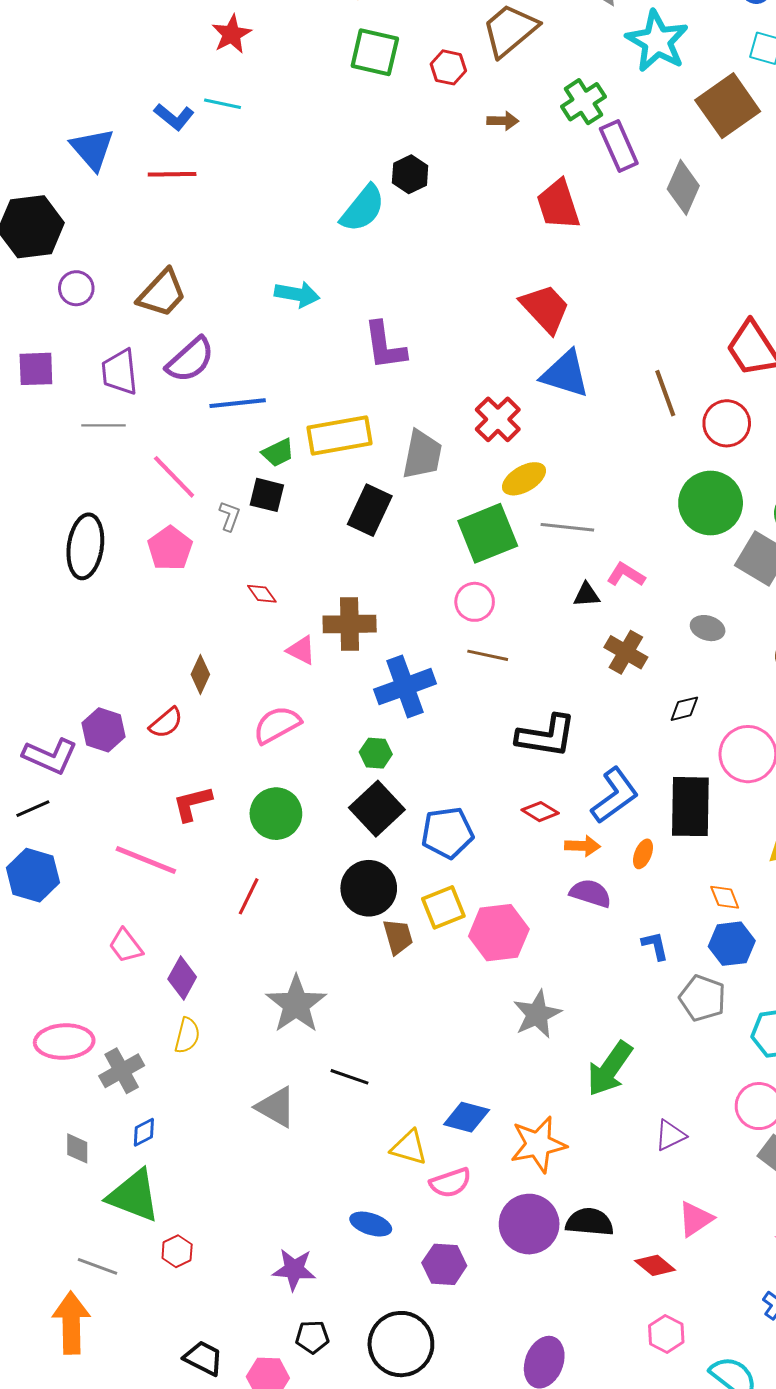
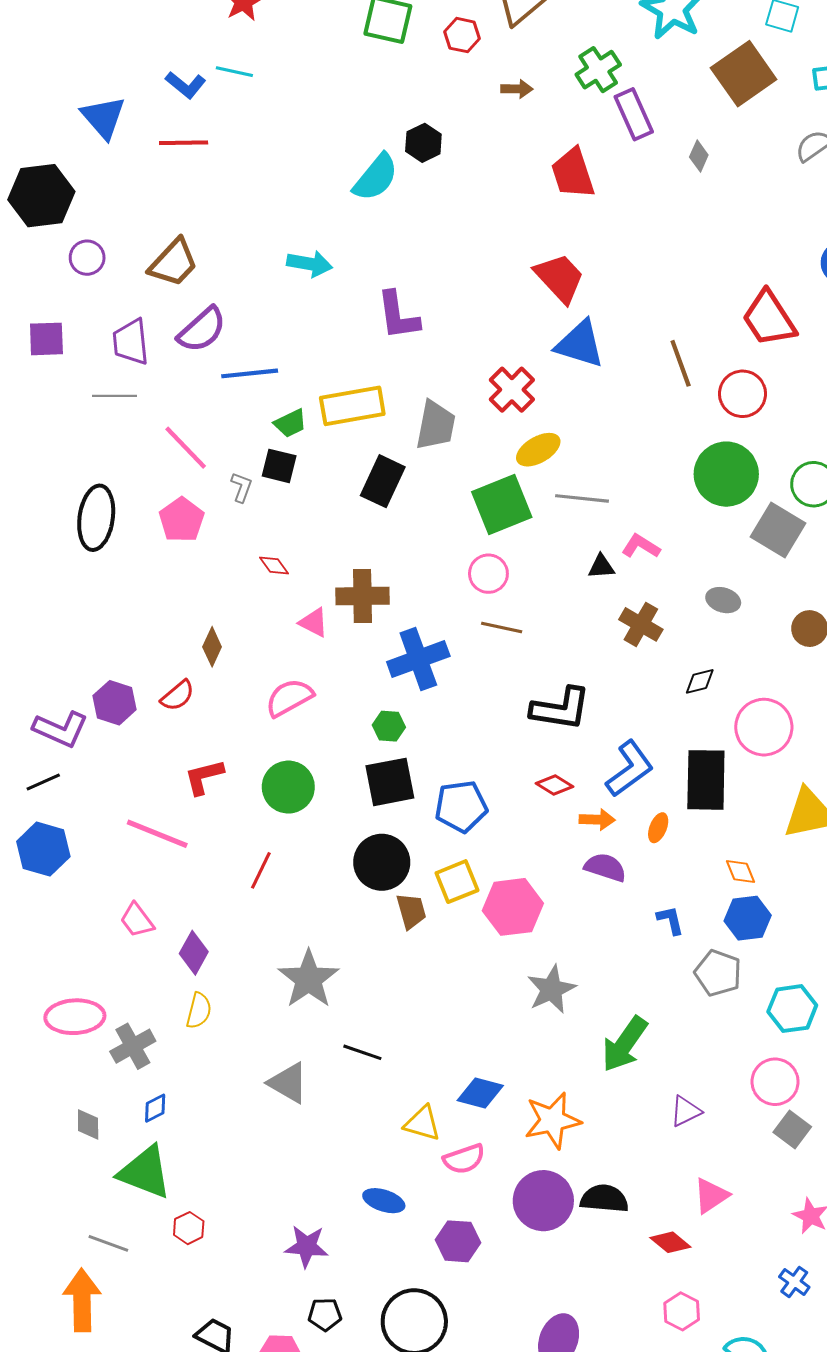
gray diamond: (683, 187) -> (699, 156), size x0.6
black square: (377, 809) -> (390, 782), turned 32

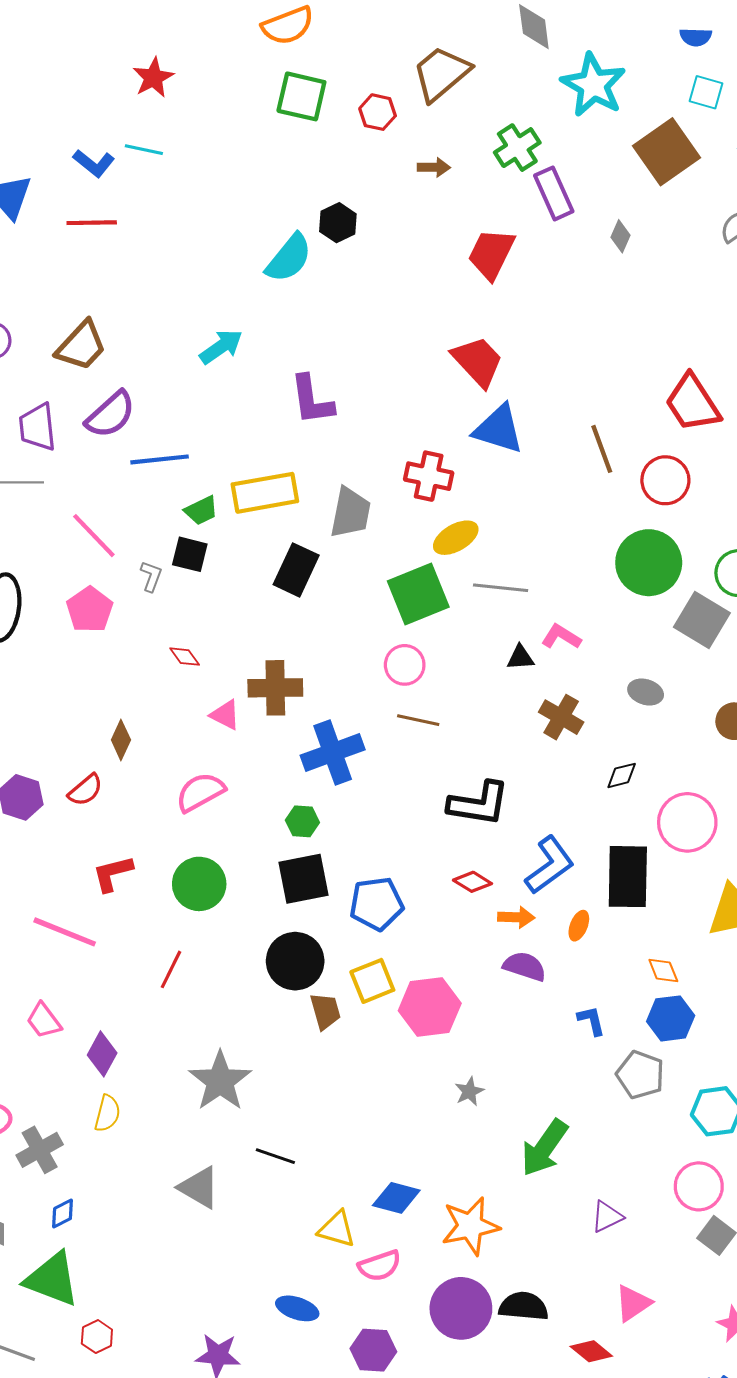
red trapezoid: (573, 173) -> (491, 254), turned 44
cyan arrow: (310, 264) -> (221, 347), turned -45
red cross: (512, 390) -> (429, 476), turned -33
gray star: (551, 989) -> (469, 1091), size x0.6

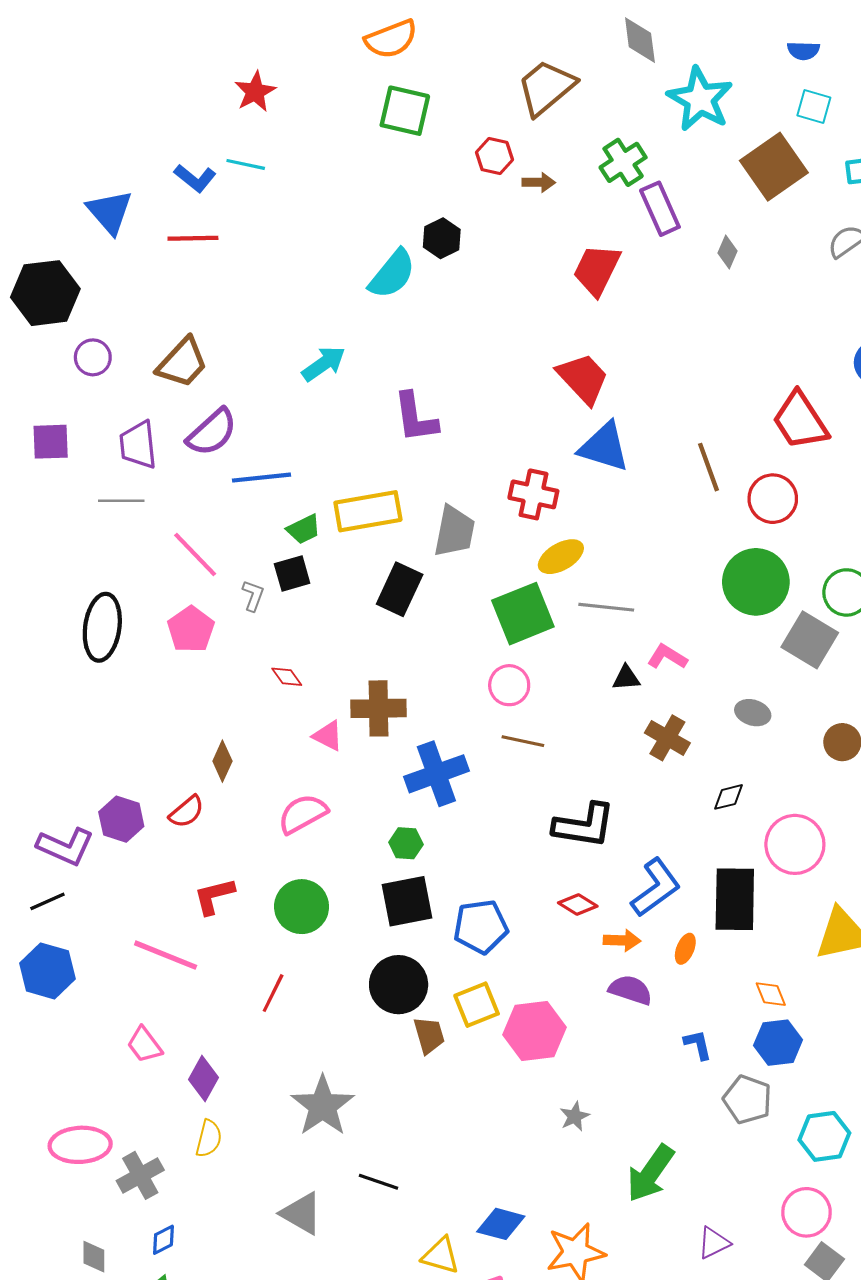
red hexagon: (378, 112) -> (494, 156), moved
black square: (190, 554) -> (292, 573), turned -30

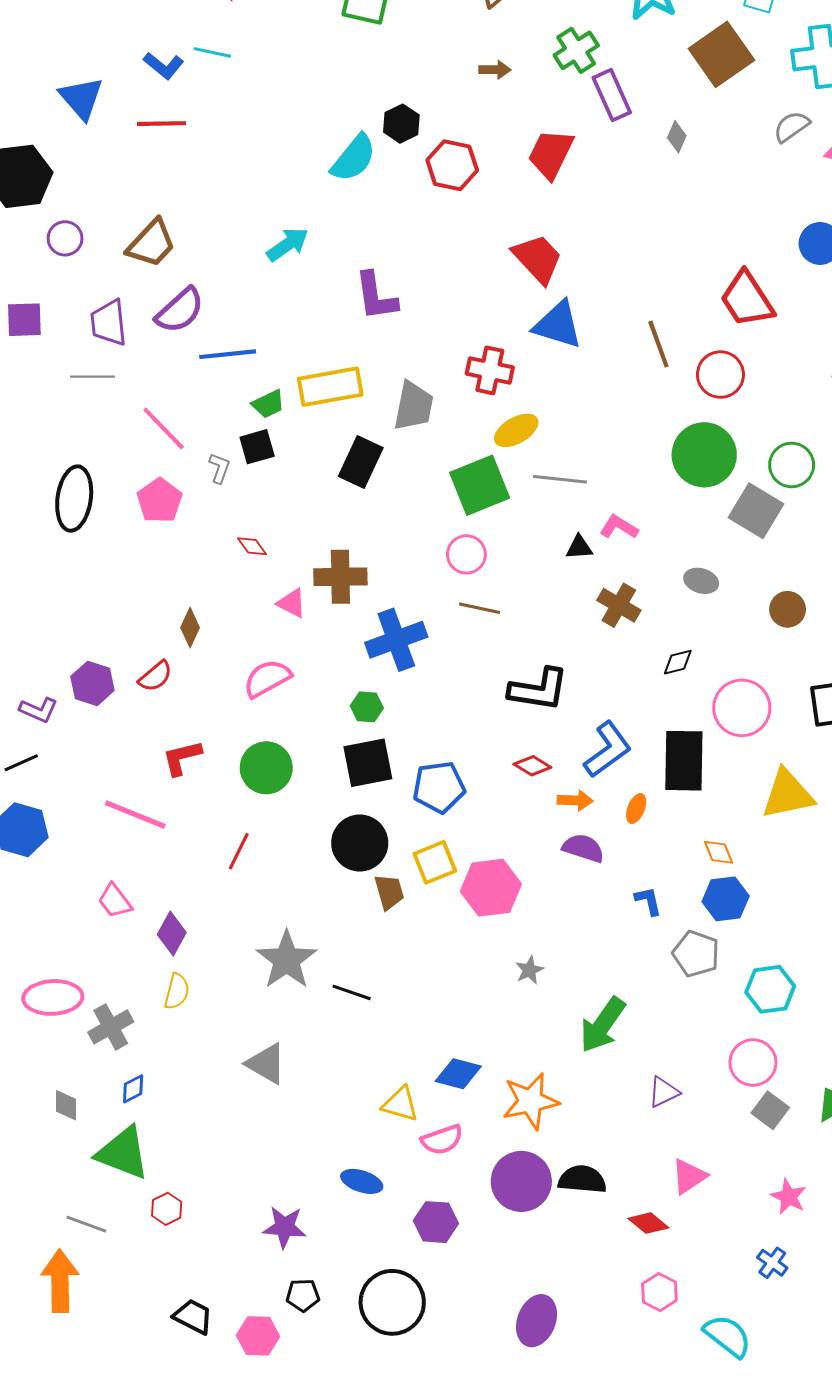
red hexagon: (494, 156) -> (452, 165), moved, size x1.4
purple L-shape: (65, 847) -> (39, 710), size x0.7
black line: (378, 1182) -> (352, 992), moved

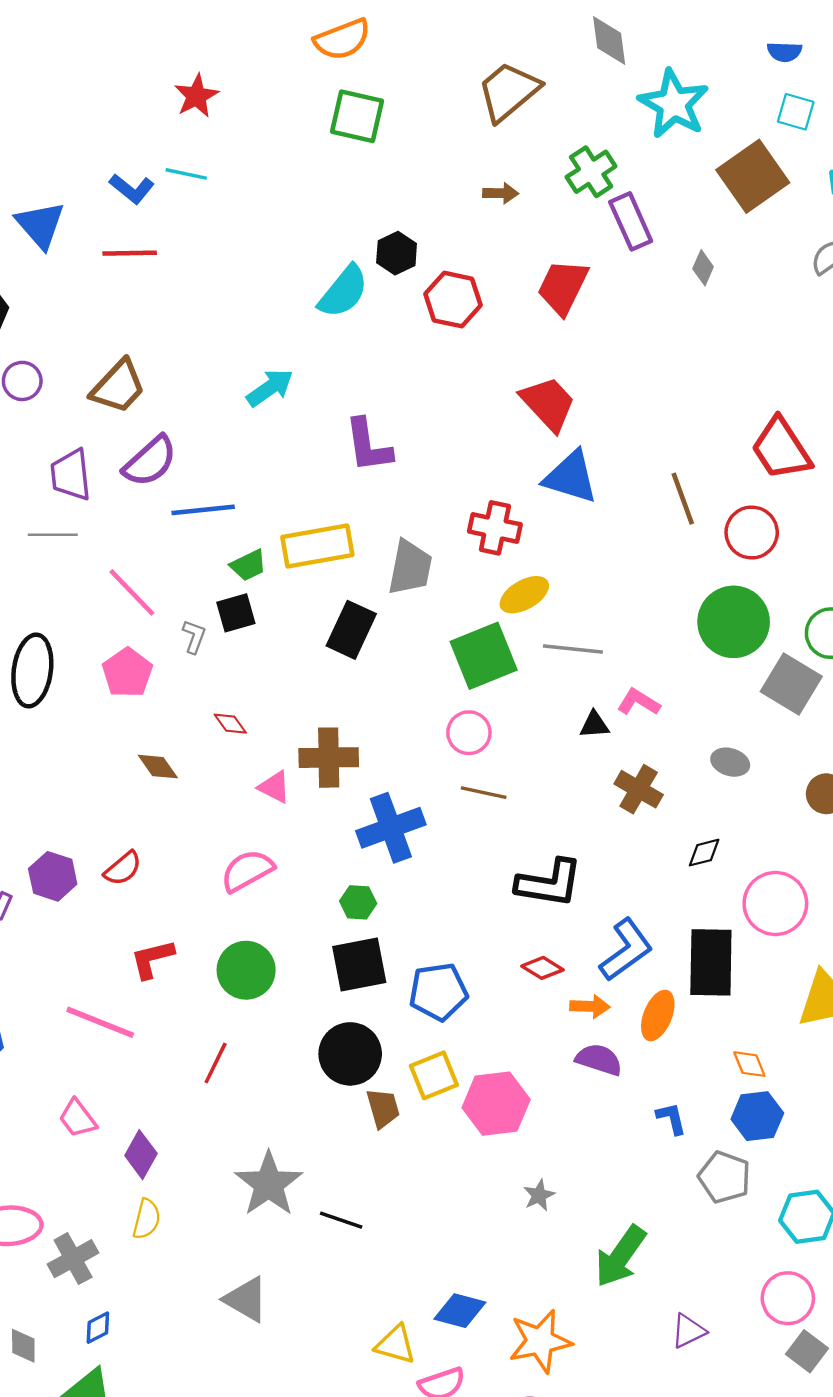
brown diamond: (190, 628) -> (158, 767), moved, turned -60
orange ellipse: (636, 808) -> (658, 1015), size x1.5

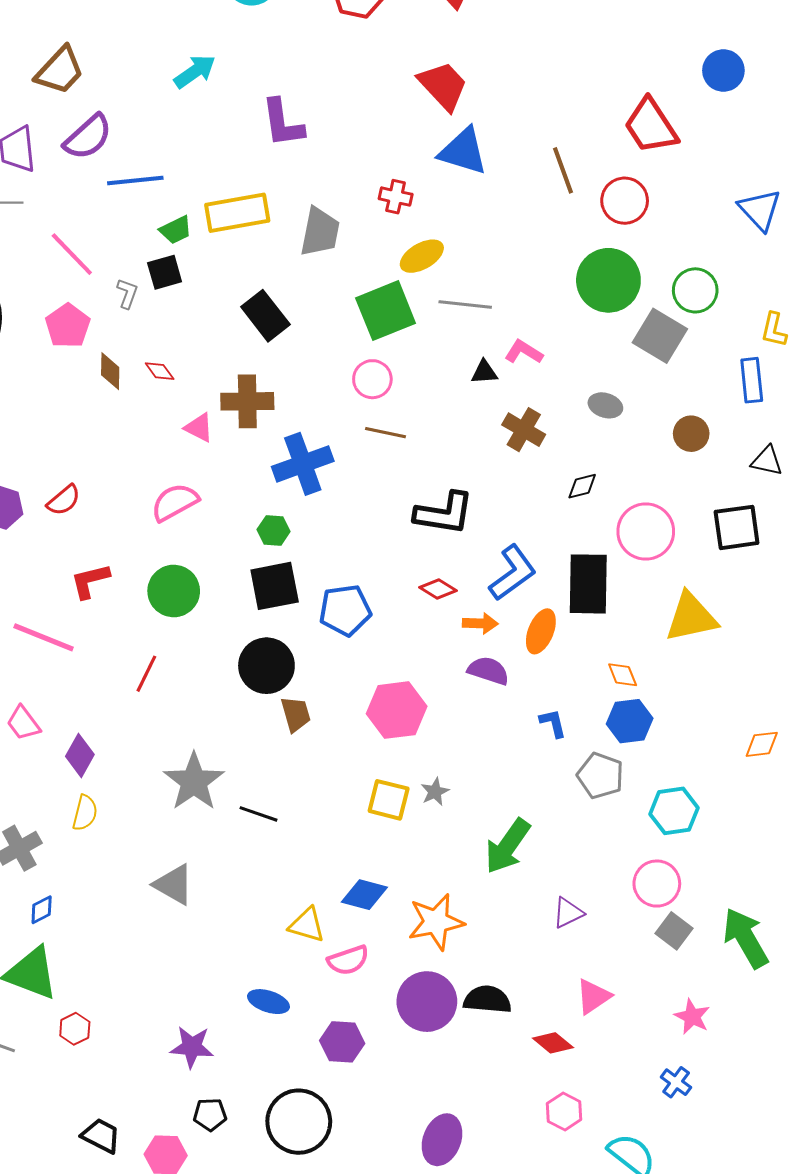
red cross: (495, 528) -> (396, 197), size x0.7
black rectangle: (351, 630) -> (265, 316), moved, turned -63
brown diamond: (158, 767) -> (110, 371), moved, turned 36
yellow square: (434, 1075) -> (389, 800), moved, turned 36

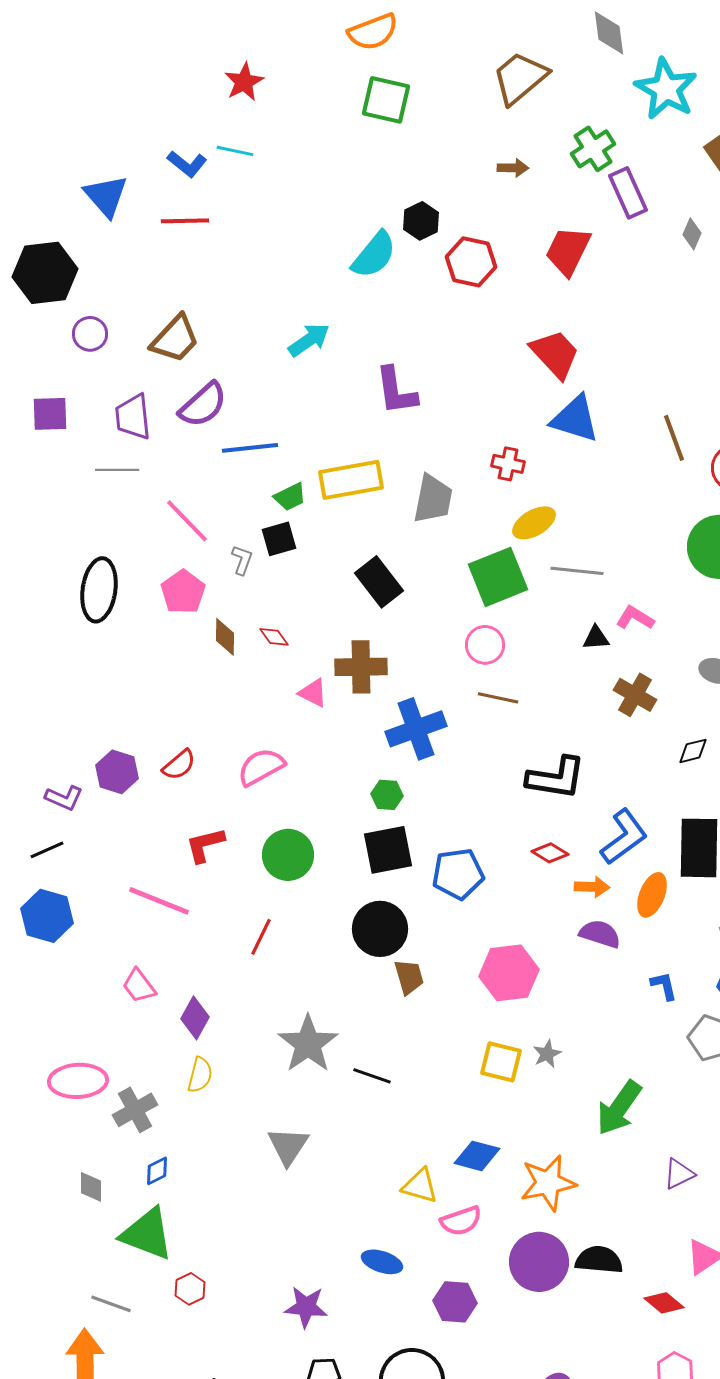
pink semicircle: (175, 502) -> (261, 767), moved
gray triangle: (174, 885) -> (288, 1146), turned 33

